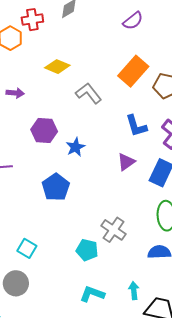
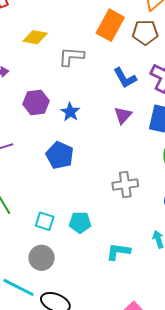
gray L-shape: (89, 93) -> (71, 56), turned -36
gray cross: (113, 230) -> (125, 184), turned -30
cyan pentagon: (87, 250) -> (80, 222), moved

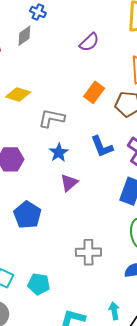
orange rectangle: (110, 25) -> (94, 92), size x0.7
blue star: (70, 112) -> (59, 153), moved
purple triangle: (123, 115) -> (69, 183), moved

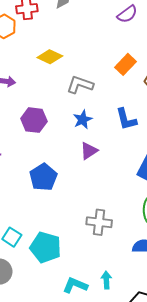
cyan pentagon: (39, 284) -> (46, 247), size x1.4
cyan arrow: (114, 311) -> (106, 280), moved

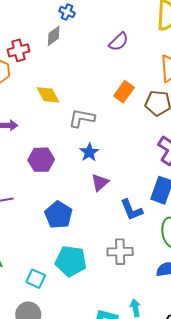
yellow diamond: (50, 57) -> (48, 95), turned 45
blue L-shape: (126, 119) -> (132, 210), moved
cyan pentagon: (46, 247) -> (71, 261), moved

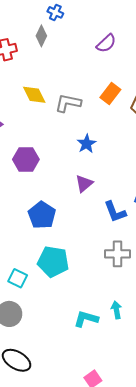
gray diamond: (54, 36) -> (41, 36), turned -30
gray L-shape: (82, 118) -> (68, 103), moved
blue star: (89, 152) -> (87, 144), moved
gray cross: (120, 252) -> (118, 254), moved

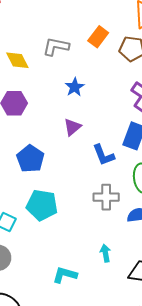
yellow diamond: (34, 95) -> (17, 60), moved
cyan L-shape: (86, 319) -> (65, 275), moved

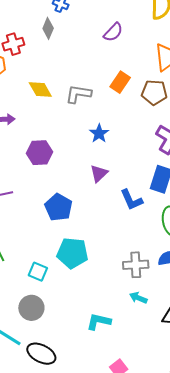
yellow diamond: (17, 60) -> (40, 90), moved
gray cross: (106, 197) -> (136, 265), moved
cyan arrow: (105, 253) -> (138, 298), turned -54

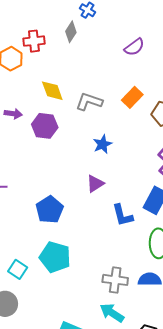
purple hexagon: (39, 153) -> (45, 126), moved
cyan arrow: (138, 298) -> (112, 313), size x1.4

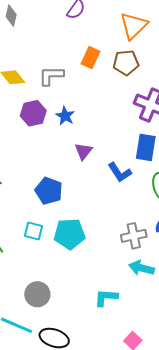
purple hexagon: (45, 126) -> (33, 113), moved
blue star: (102, 144) -> (65, 116), moved
cyan square: (18, 269) -> (33, 231), moved

